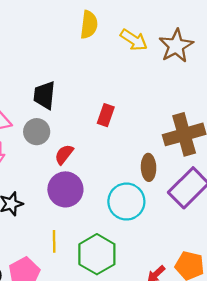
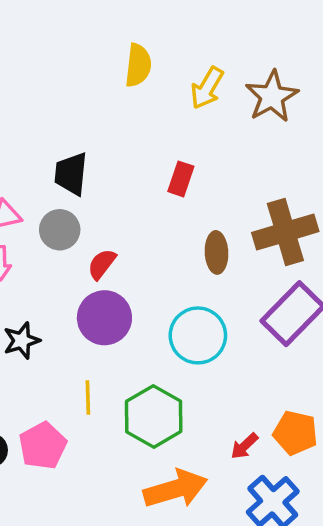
yellow arrow: (134, 40) -> (207, 88), turned 88
red rectangle: (106, 115) -> (181, 179), moved
brown ellipse: (149, 167) -> (217, 252), moved

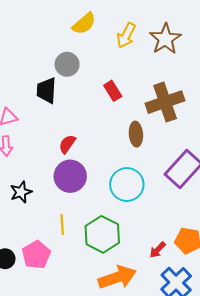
yellow semicircle: (138, 65) -> (84, 24), turned 45
red rectangle: (181, 179) -> (113, 91), turned -48
gray circle: (60, 230) -> (67, 64), moved
brown cross: (285, 232) -> (165, 102), moved

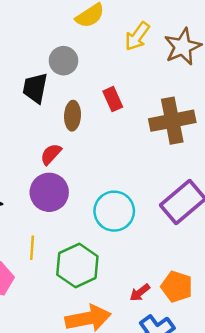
brown ellipse: (136, 134) -> (73, 116), moved

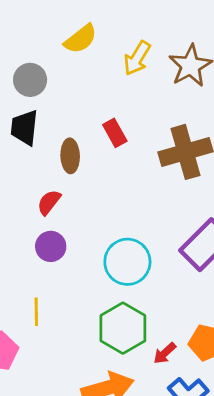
gray circle: (63, 61) -> (30, 80), moved
purple circle: (49, 192) -> (51, 246), size x0.7
green hexagon: (77, 266) -> (123, 328), moved

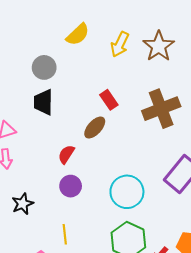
brown ellipse: (70, 156) -> (95, 128), moved, turned 50

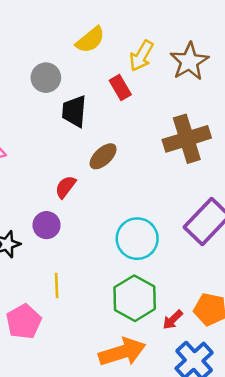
red rectangle: (109, 100) -> (120, 88), moved
black trapezoid: (43, 102) -> (74, 111), moved
purple circle: (71, 186) -> (47, 225), moved

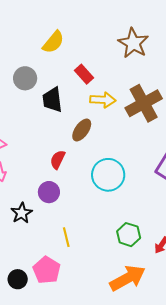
yellow arrow: (141, 56) -> (103, 100), moved, turned -105
cyan circle: (137, 239) -> (108, 175), moved
green hexagon: (135, 298) -> (129, 235), size x0.7

